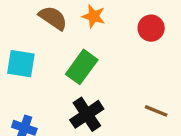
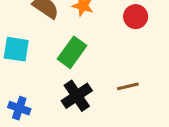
brown line: (156, 111) -> (128, 86), moved, turned -35

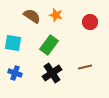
blue cross: (19, 108) -> (15, 73), moved

